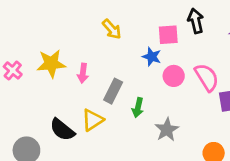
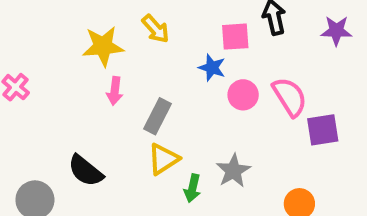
yellow star: (51, 64) -> (103, 46), moved
green arrow: (138, 108) -> (192, 188), moved
yellow triangle: (93, 120) -> (163, 159), moved

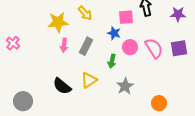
gray rectangle: (157, 116) -> (86, 46), moved
purple square: (323, 130) -> (179, 48), moved
black semicircle: (86, 171) -> (62, 86), moved
green arrow: (192, 188) -> (112, 61), moved

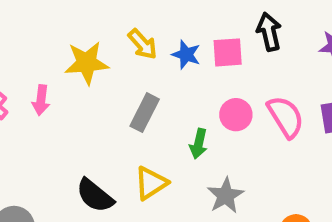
blue star: (114, 33) -> (186, 55), moved
pink arrow: (64, 45) -> (41, 100), moved

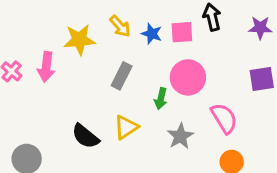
pink arrow: (41, 100) -> (46, 67), size x1.4
pink circle: (236, 115) -> (188, 77), size x1.5
pink semicircle: (286, 117) -> (224, 118), moved

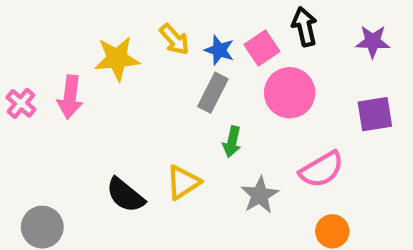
pink square: (182, 32) -> (262, 48), turned -30
gray rectangle: (122, 76) -> (213, 93), moved
pink circle: (188, 77) -> (290, 93), moved
pink semicircle: (224, 118) -> (322, 169), turned 92

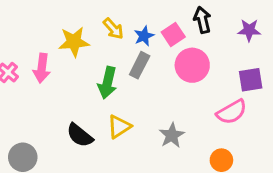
blue star: (219, 50) -> (144, 36), turned 30
green arrow: (232, 142) -> (107, 83), moved, size x1.5
pink semicircle: (322, 169) -> (232, 112), moved

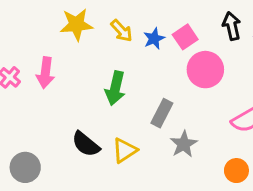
black arrow: (202, 20) -> (232, 26), moved
yellow star: (74, 42) -> (76, 25), moved
gray rectangle: (140, 65) -> (162, 113), moved
yellow triangle: (119, 127) -> (125, 150), moved

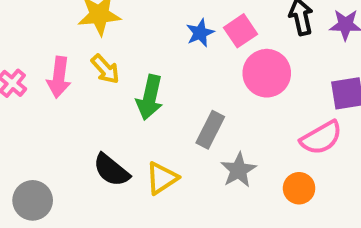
yellow arrow: (121, 31) -> (105, 69), moved
orange circle: (236, 171) -> (299, 188), moved

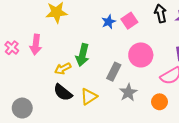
yellow arrow: (105, 69) -> (63, 68), moved, turned 105
pink circle: (267, 73) -> (141, 55), moved

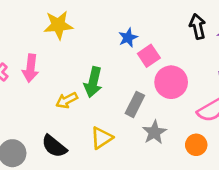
pink square: (129, 21) -> (149, 56), moved
black semicircle: (63, 92) -> (54, 146), moved

